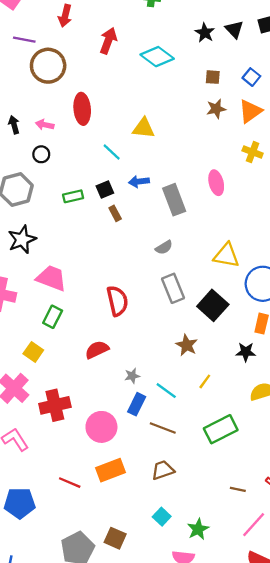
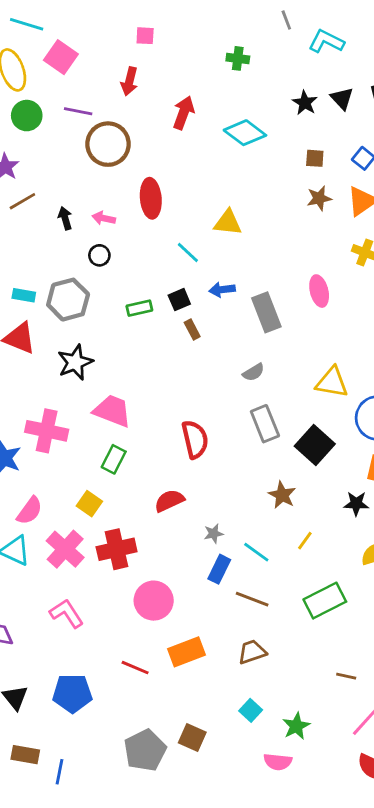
red cross: (55, 405) -> (117, 549), moved
pink circle: (101, 427) -> (154, 601), moved

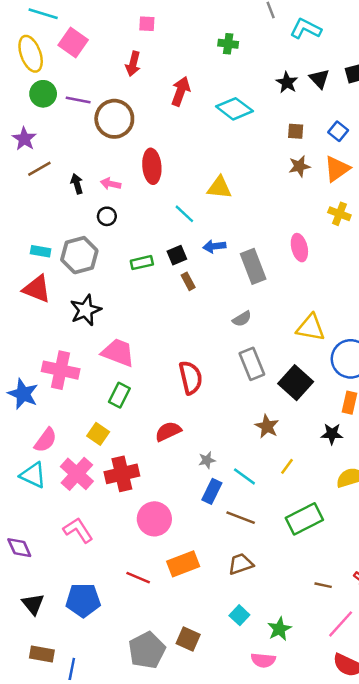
purple line: (78, 111) -> (78, 100), moved

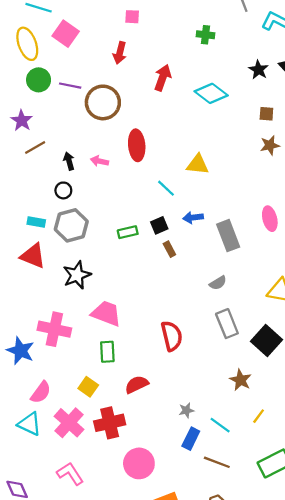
black circle: (107, 216) -> (63, 190), moved
green rectangle: (119, 395) -> (107, 352), turned -30
red semicircle: (168, 431) -> (137, 384), moved

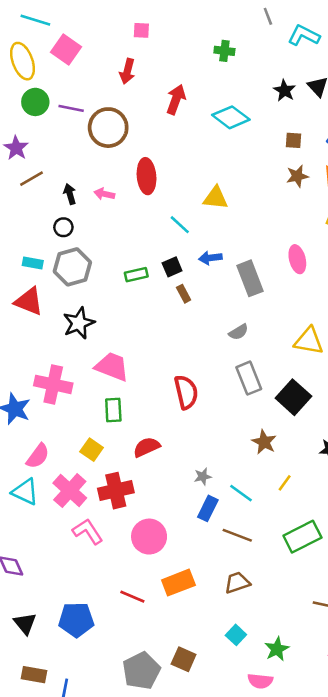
pink L-shape: (70, 474) -> (88, 531), moved

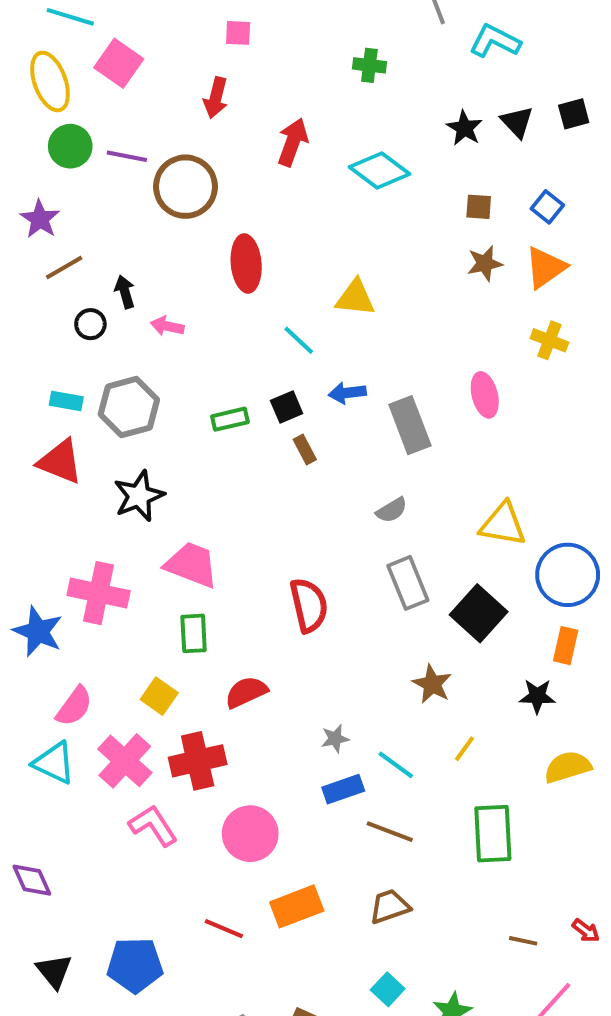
pink arrow: (104, 194) -> (167, 326), moved
black circle: (63, 227) -> (90, 324), moved
blue rectangle: (208, 508) -> (343, 789), turned 45
green rectangle: (302, 537) -> (493, 834), turned -66

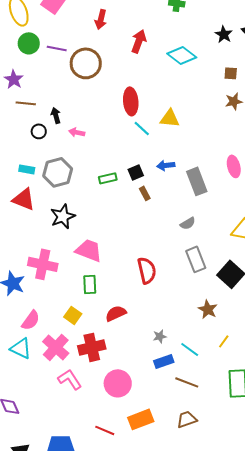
red ellipse: (246, 263) -> (131, 101), moved
brown line: (64, 268) -> (26, 103), turned 36
cyan line: (299, 340) -> (142, 128), moved

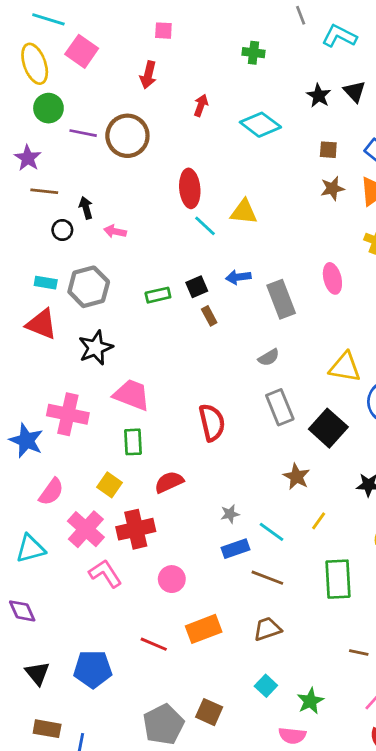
red arrow: (139, 41) -> (201, 105), size x0.7
purple line: (57, 48) -> (83, 133), moved
cyan triangle: (21, 348) -> (30, 549), moved, turned -40
pink circle: (118, 383) -> (172, 579), size x0.7

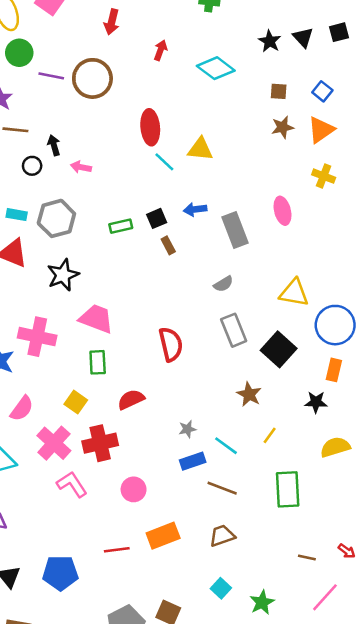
red line: (154, 644) -> (117, 550), turned -30

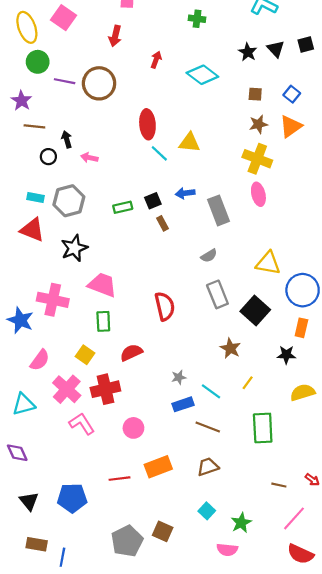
yellow cross: (324, 176) -> (257, 159), moved, size x1.5

